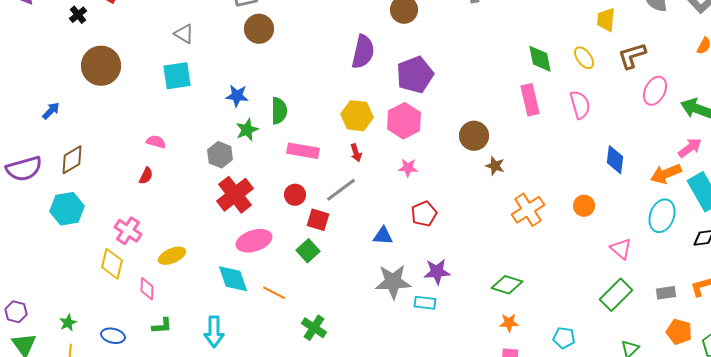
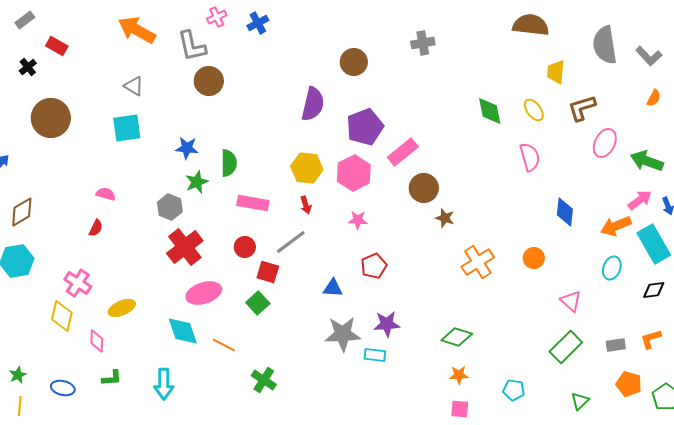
pink rectangle: (530, 100) -> (403, 152), moved, turned 64
cyan ellipse: (662, 216) -> (612, 268), size x0.7

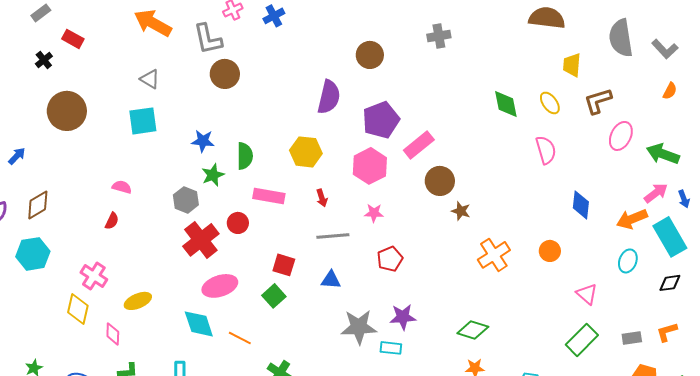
yellow hexagon: (307, 168) -> (306, 152), moved
gray line: (291, 242) -> (333, 236), moved, turned 32
red circle: (245, 247) -> (238, 223), moved
blue triangle: (333, 288) -> (331, 280), moved

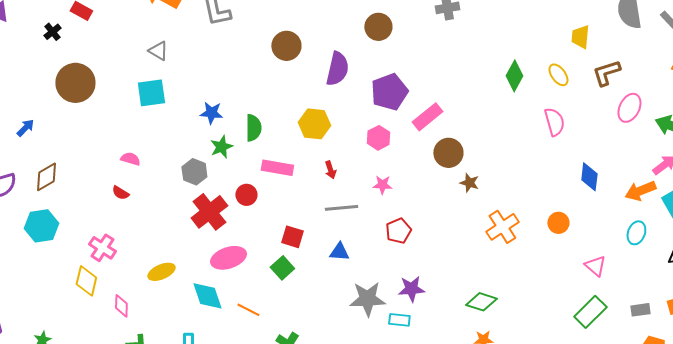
brown circle: (225, 74) -> (286, 46), moved
green diamond: (506, 104) -> (514, 76), turned 40
pink hexagon: (370, 166) -> (378, 138), size x0.7
red semicircle: (112, 221) -> (120, 193), turned 96
yellow ellipse: (138, 301) -> (161, 272), moved

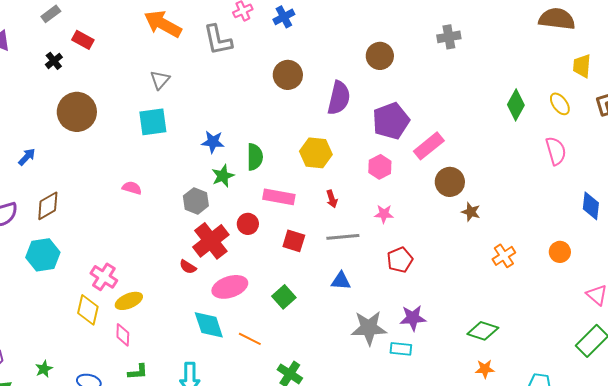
gray triangle: (158, 51) -> (160, 80), turned 40
red semicircle: (120, 193) -> (188, 267), moved
orange cross: (502, 227) -> (504, 256), size x0.7
red square: (292, 237) -> (294, 241), moved
yellow ellipse: (161, 272) -> (129, 301), moved

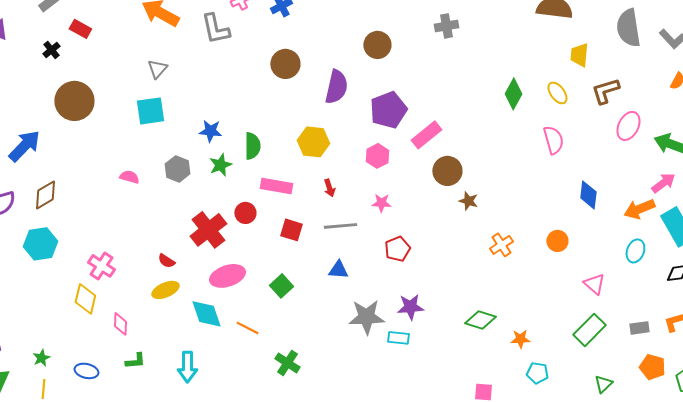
blue arrow: (27, 157) -> (24, 146), size x1.8
gray hexagon: (196, 201) -> (177, 169), moved
red semicircle: (188, 267) -> (166, 261), moved
yellow ellipse: (129, 301) -> (165, 290), moved
orange star: (485, 369) -> (520, 339), moved

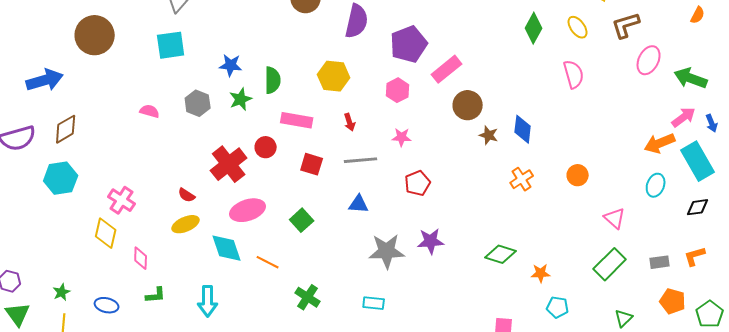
blue arrow: (24, 146) -> (45, 80), turned 30
blue diamond: (588, 195) -> (523, 129), moved
cyan rectangle: (398, 338) -> (374, 303), moved

